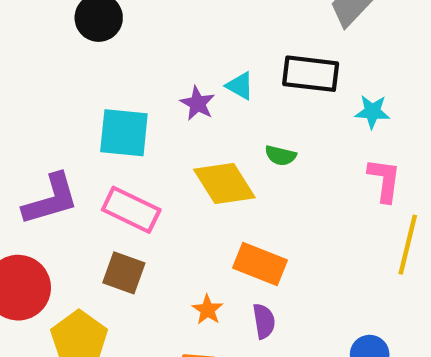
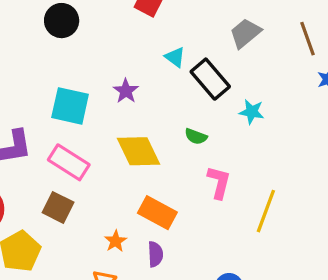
black rectangle: (311, 74) -> (210, 79), turned 36
cyan triangle: (240, 86) -> (175, 57), moved
green semicircle: (280, 155) -> (196, 136), moved
pink L-shape: (384, 180) -> (219, 182), moved

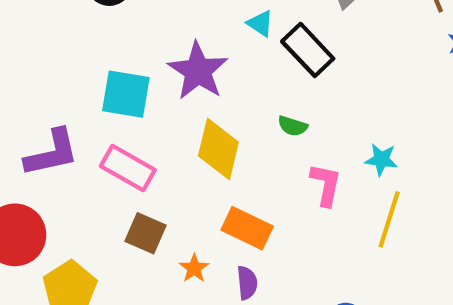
purple star: (126, 91) -> (198, 71), size x1.8
cyan star: (252, 112) -> (381, 159), moved
yellow diamond: (138, 151) -> (218, 149), turned 42
brown square: (58, 207) -> (146, 233), moved

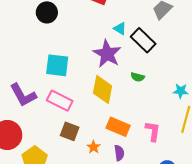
purple star: (198, 71) -> (107, 54), moved
purple L-shape: (52, 153) -> (23, 95), turned 76
pink L-shape: (326, 185) -> (153, 131), moved

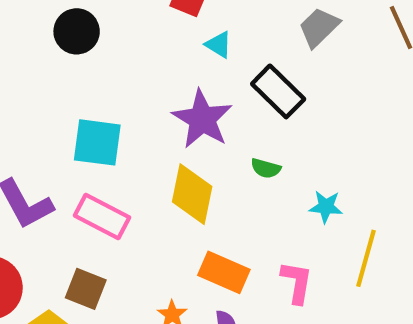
cyan triangle: (120, 29) -> (219, 45), moved
cyan star: (181, 91) -> (326, 207), moved
brown square: (70, 131) -> (86, 289), moved

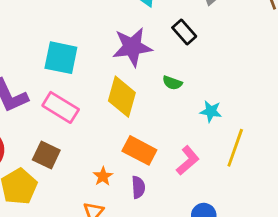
black rectangle: (278, 91) -> (184, 32), size x0.7
purple star: (202, 119) -> (132, 47), turned 30
pink L-shape: (297, 282) -> (188, 161), turned 36

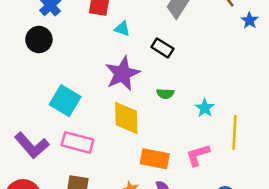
cyan square: (61, 58) -> (65, 101), turned 36
cyan star: (211, 111) -> (205, 108), turned -30
pink L-shape: (188, 161) -> (198, 155), turned -140

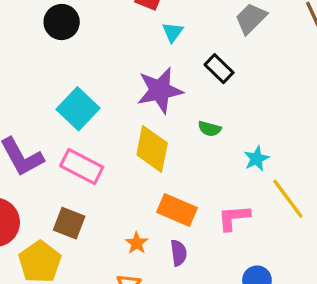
cyan triangle: (122, 29) -> (173, 32), turned 35
yellow line: (234, 132) -> (288, 199), turned -52

